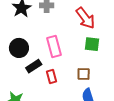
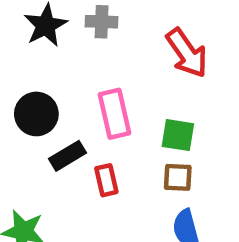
green square: (92, 44) -> (178, 135), moved

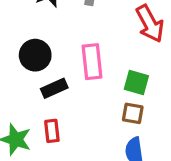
red rectangle: (106, 180) -> (52, 131), moved

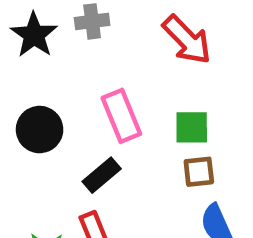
black rectangle: (54, 88) -> (102, 175), moved

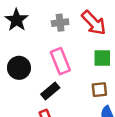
gray cross: (92, 21) -> (60, 23), moved
green square: (192, 127) -> (102, 58), moved

